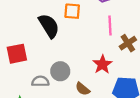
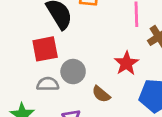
red square: (17, 54) -> (45, 49), moved

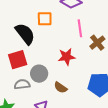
red star: (126, 63) -> (67, 57), moved, turned 30

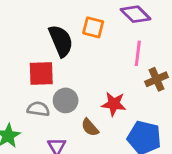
red star: (67, 57) -> (114, 104), moved

